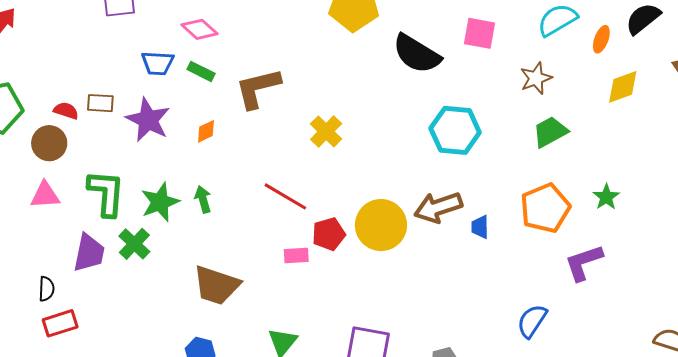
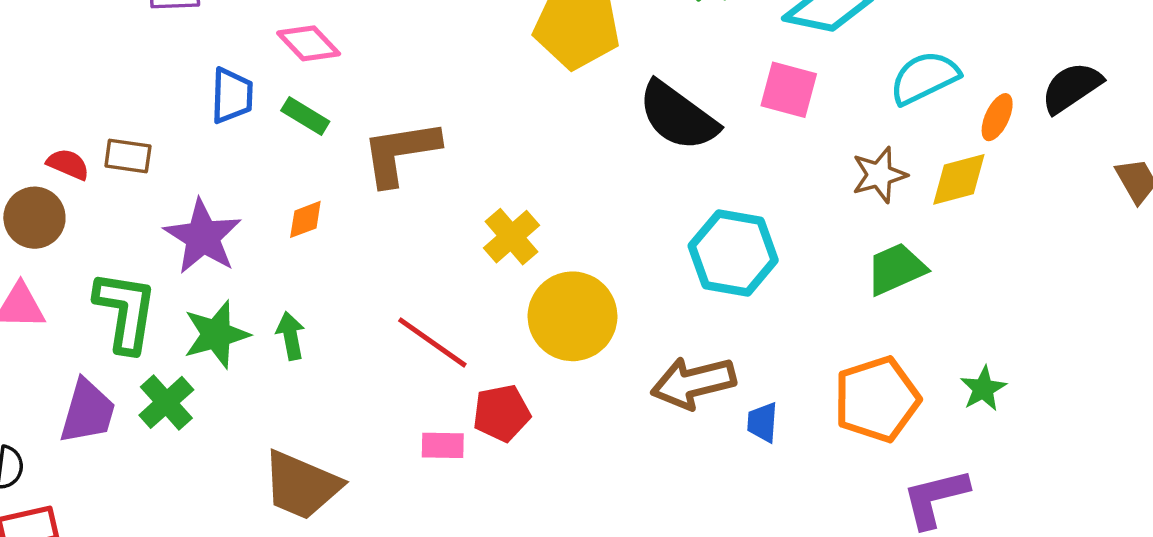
blue trapezoid: (158, 63) -> (232, 96), turned -96
yellow diamond: (623, 87) -> (959, 179), moved
purple star: (148, 120) -> (203, 237), moved
yellow circle: (381, 225) -> (573, 316), moved

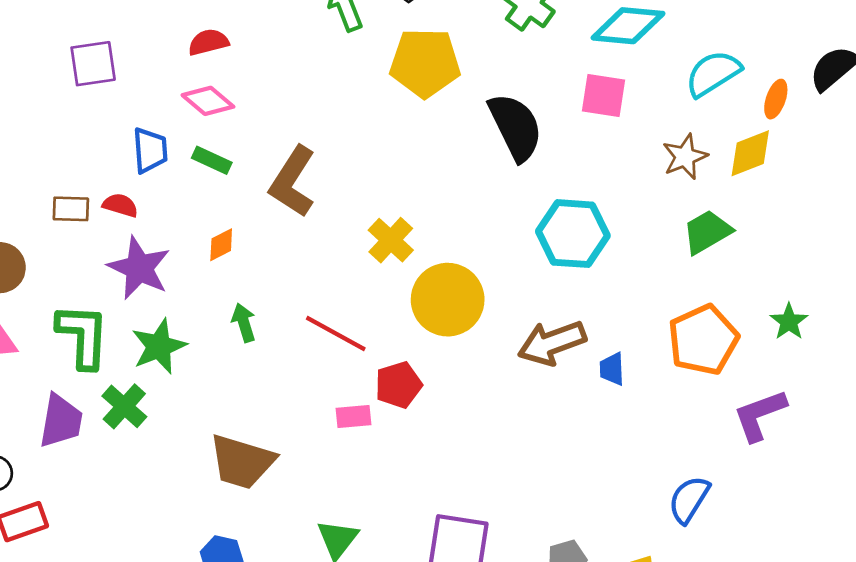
black semicircle: (678, 116) -> (516, 127), turned -146
brown L-shape: (400, 153) -> (293, 182), turned -42
red semicircle: (68, 164) -> (120, 205), moved
green arrow: (291, 336) -> (244, 323), moved

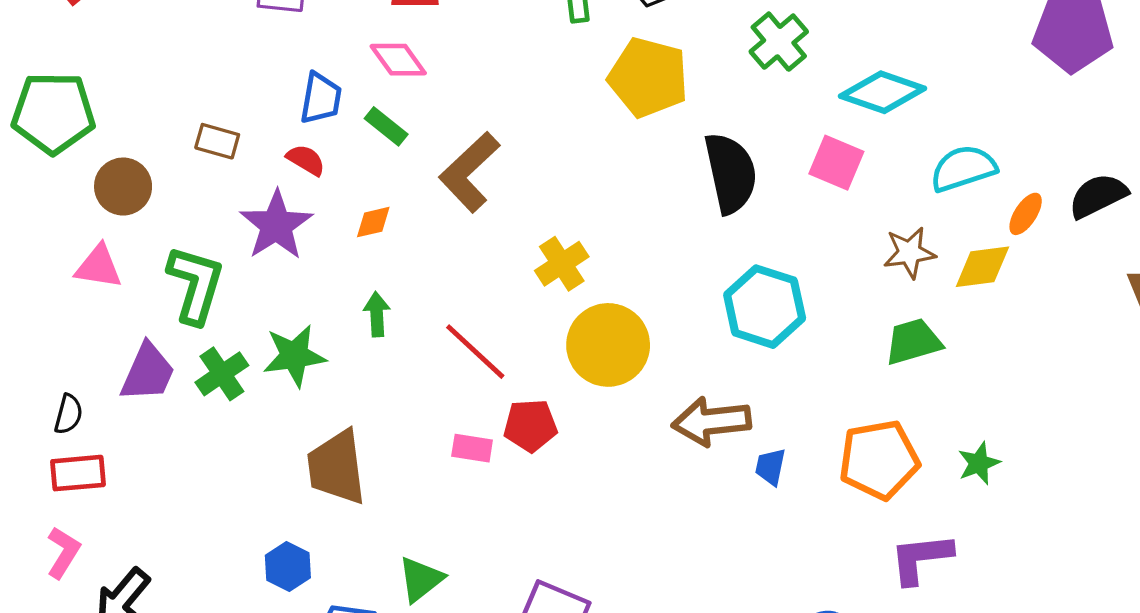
red semicircle: (120, 205) -> (306, 160), moved
green star: (159, 346) -> (294, 356), moved
brown trapezoid: (242, 462) -> (337, 467), turned 52

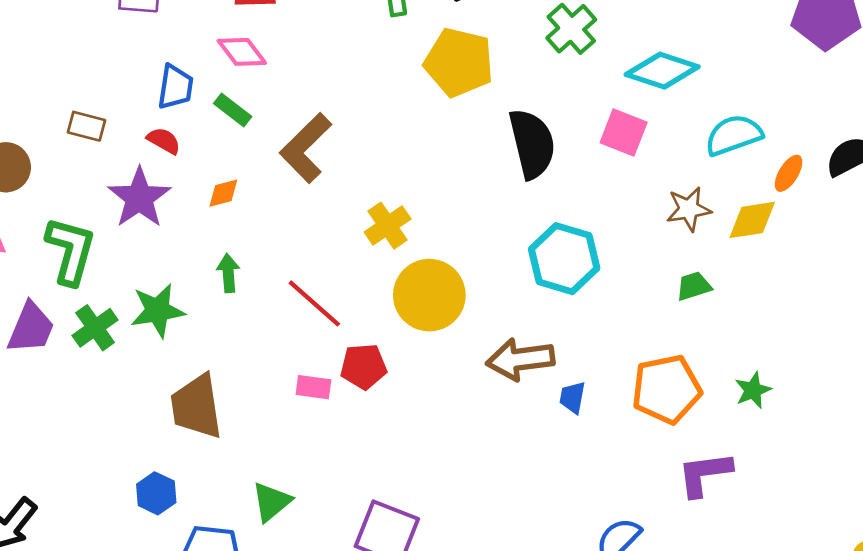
green trapezoid: (913, 342) -> (694, 286), size x0.7

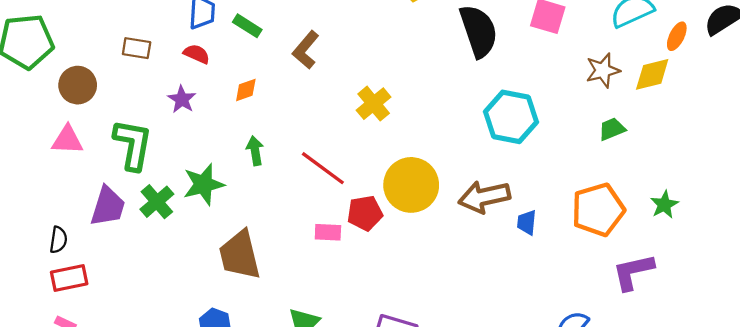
brown L-shape: (306, 148) -> (306, 50), size x0.7
purple star: (139, 198) -> (182, 99), size x0.6
yellow circle: (429, 295) -> (411, 185), moved

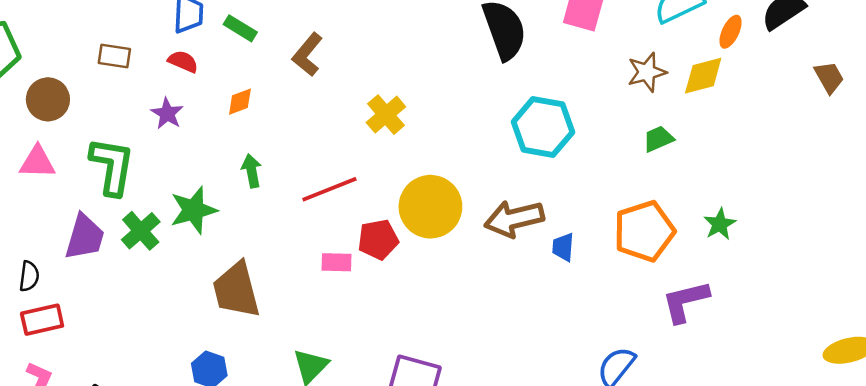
red line: (323, 168) -> (329, 189), turned -57

